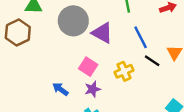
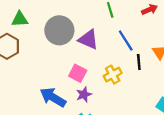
black line: (152, 61) -> (139, 62), turned 56
blue arrow: (60, 89) -> (53, 97), size x1.6

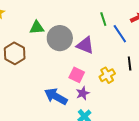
green triangle: (20, 19) -> (37, 28), moved
blue line: (126, 40) -> (120, 34), moved

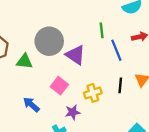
green triangle: (37, 28) -> (25, 61), moved
purple star: (83, 93) -> (73, 112), moved
blue arrow: (56, 96) -> (31, 105), size x0.7

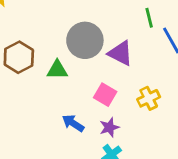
purple star: (73, 112) -> (109, 127), moved

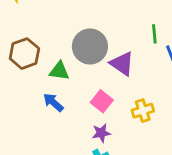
blue arrow: (73, 123) -> (53, 102), moved

